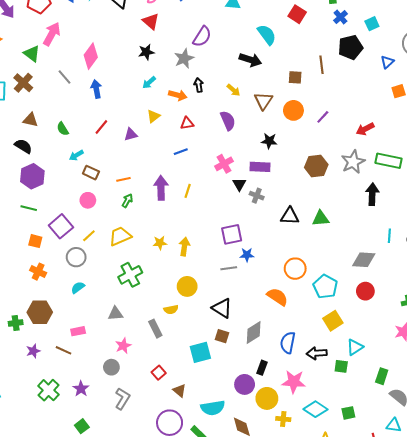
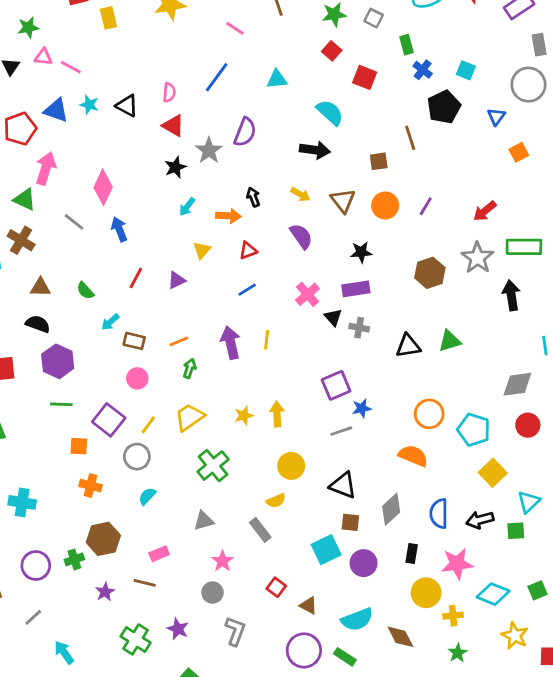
cyan square: (372, 24) -> (466, 70), turned -32
gray star: (184, 58) -> (209, 150), moved
purple circle: (245, 384) -> (364, 563), moved

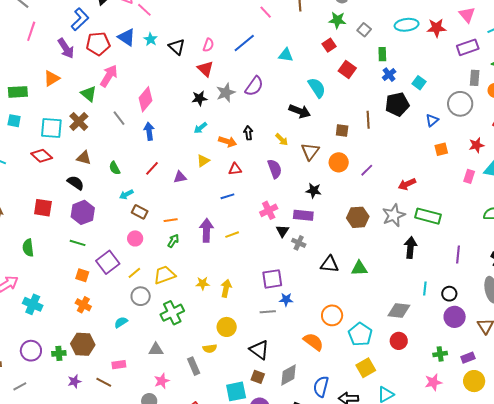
yellow line: (267, 340) -> (232, 235), turned 48
gray circle: (137, 457) -> (141, 296), moved

